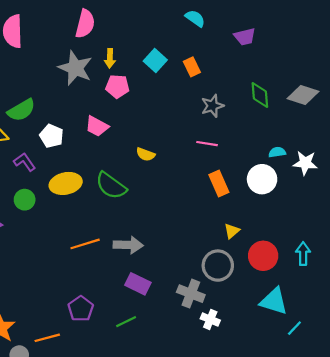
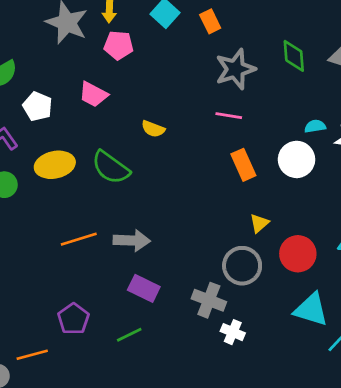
gray star: (212, 106) -> (235, 69), size x1.4

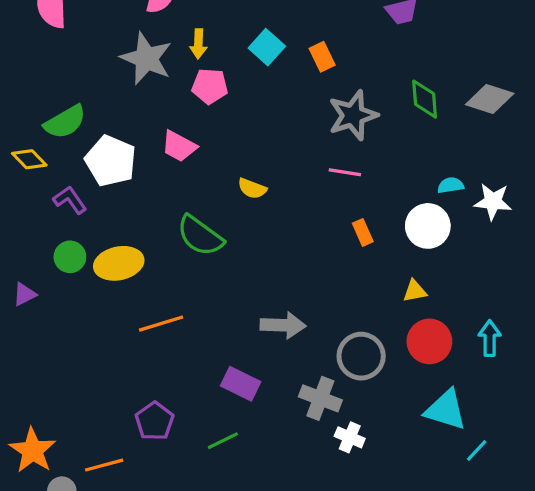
white pentagon: (38, 106) -> (111, 161), size x1.4
yellow ellipse: (55, 165) -> (119, 263), moved
orange rectangle: (243, 165) -> (363, 232), size x0.7
yellow triangle: (259, 223) -> (415, 291), moved, turned 30
gray arrow: (132, 240) -> (283, 325), moved

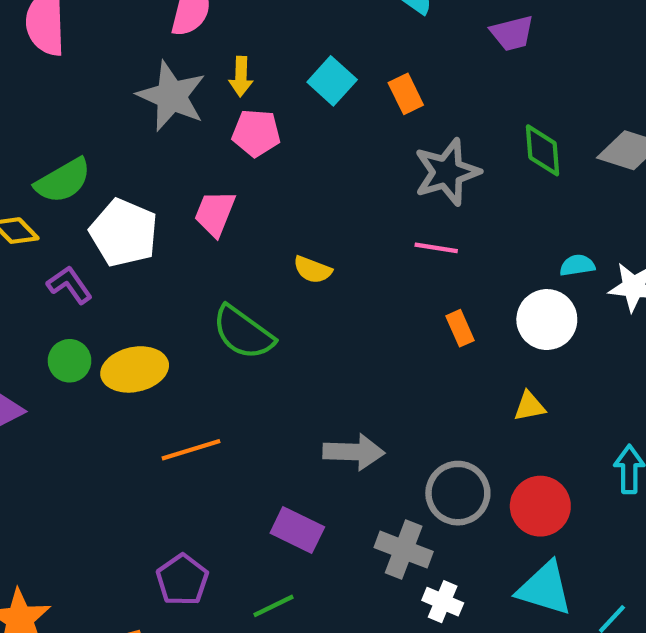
pink trapezoid: (179, 146) -> (215, 213), turned 84
red circle: (429, 341) -> (540, 506), moved
cyan triangle: (446, 410) -> (545, 589), moved

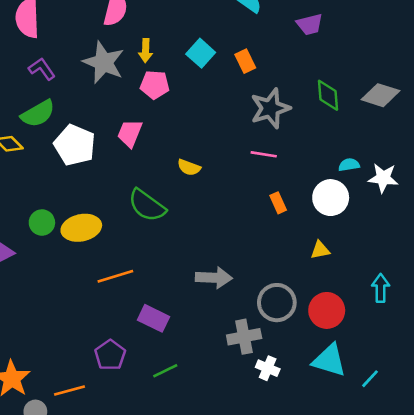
purple L-shape: (70, 285) -> (42, 69), moved
purple rectangle: (297, 530) -> (153, 318), moved
gray cross: (404, 550) -> (244, 337), turned -32

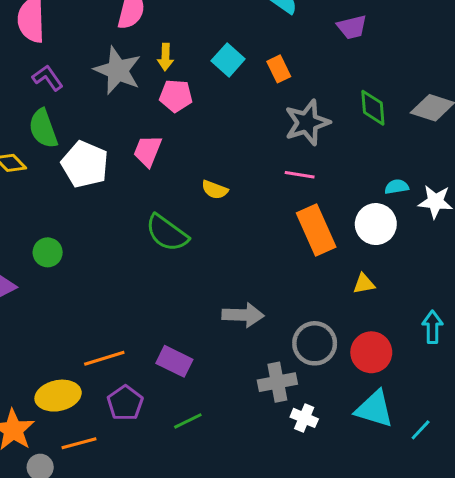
green semicircle: (38, 114) -> (43, 129), turned 100
orange rectangle: (278, 203) -> (316, 230), size x2.0
yellow ellipse: (81, 228) -> (58, 396), moved
orange line: (115, 276) -> (104, 358), moved

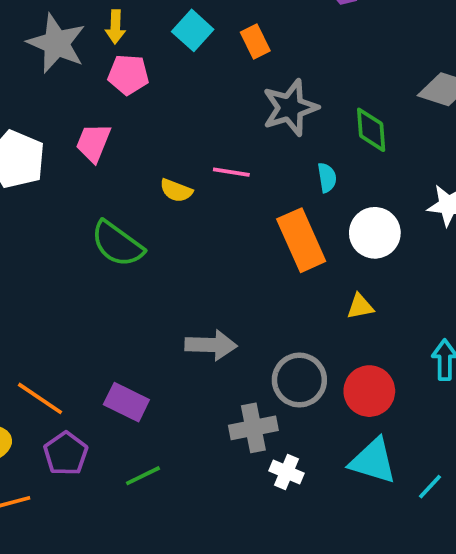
green diamond: (373, 108) -> (371, 130), moved
pink line: (300, 175) -> (231, 172), moved
cyan semicircle: (397, 187) -> (327, 178), moved, turned 90
orange line: (104, 358) -> (40, 398), turned 51

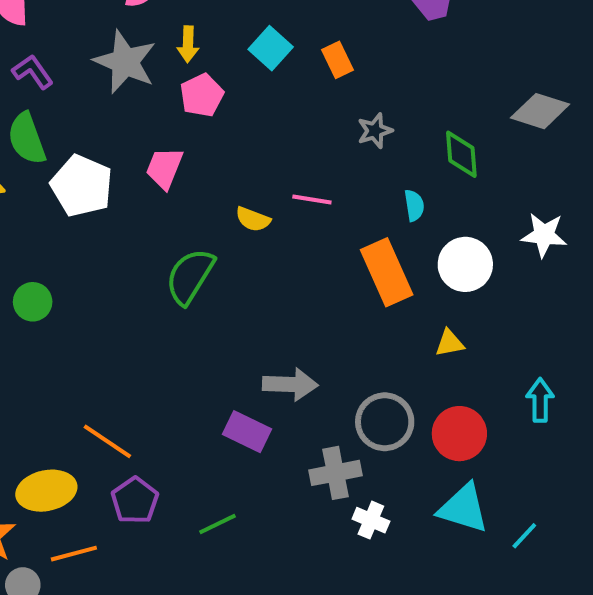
pink pentagon: (128, 75) -> (202, 95), turned -30
gray star: (290, 108) -> (375, 131), size x0.6
green semicircle: (117, 244) -> (190, 276), turned 86
purple rectangle: (126, 402) -> (247, 432), moved

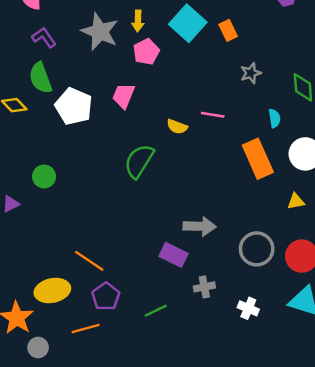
cyan square: (271, 48) -> (188, 23), size x1.4
gray cross: (335, 473) -> (204, 287), moved, size x0.7
orange line: (74, 554) -> (86, 329), moved

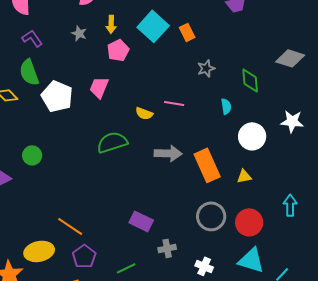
gray star: (100, 32) -> (79, 33), size x0.5
orange rectangle: (258, 159) -> (207, 165), moved
green semicircle: (139, 161) -> (112, 142), turned 40
gray arrow: (200, 226) -> (168, 153), moved

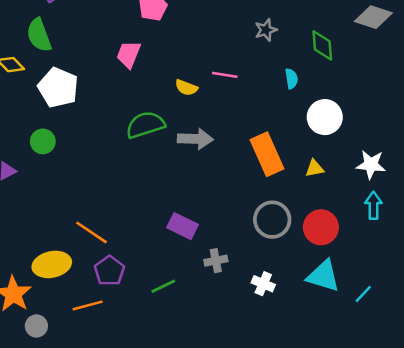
white pentagon: (57, 96) -> (58, 88), moved
white star: (292, 121) -> (371, 165), moved
gray arrow: (168, 153) -> (195, 139), moved

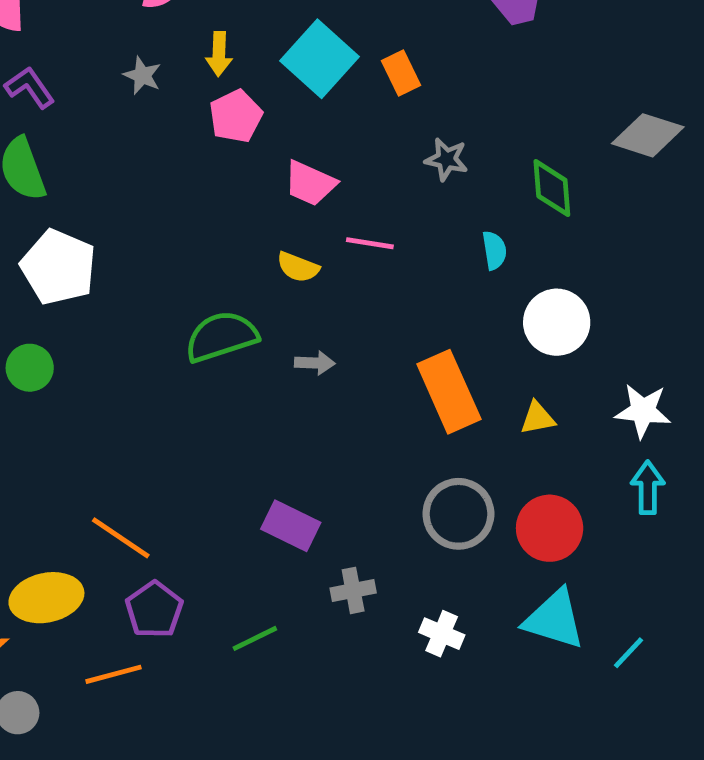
gray star: (266, 30) -> (447, 159), turned 30
pink trapezoid: (129, 54) -> (310, 183), moved, turned -88
gray arrow: (195, 139) -> (315, 363), size x0.6

